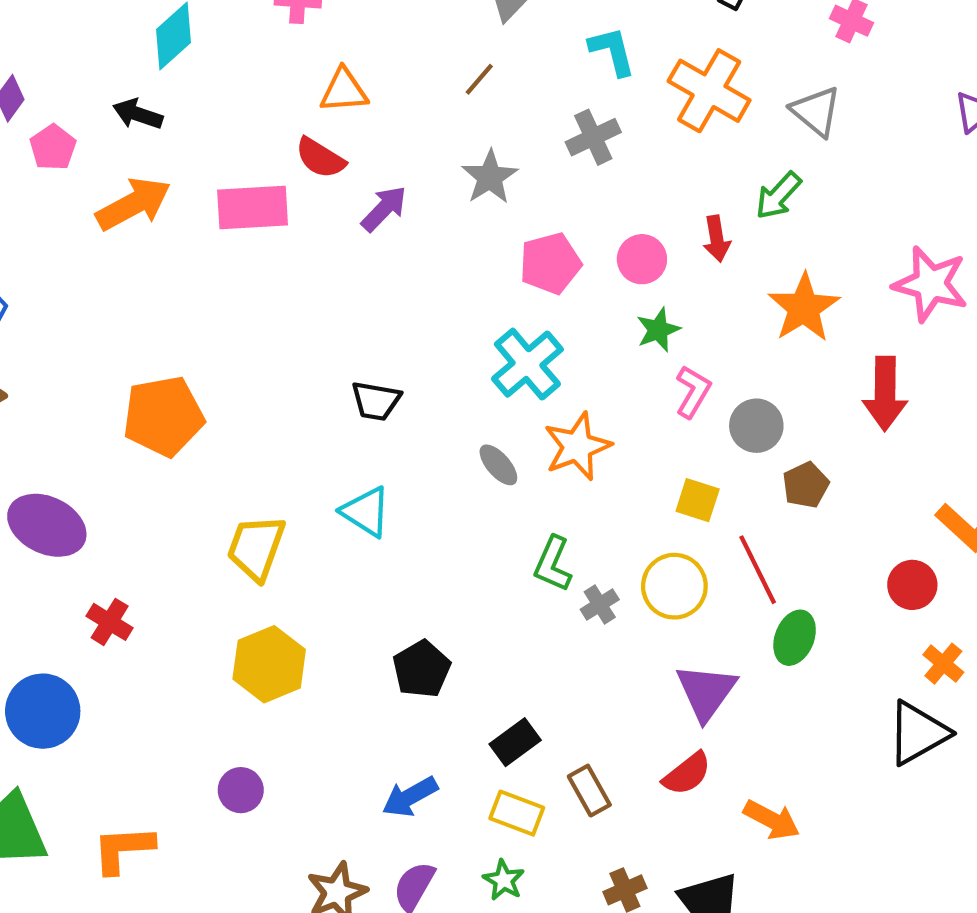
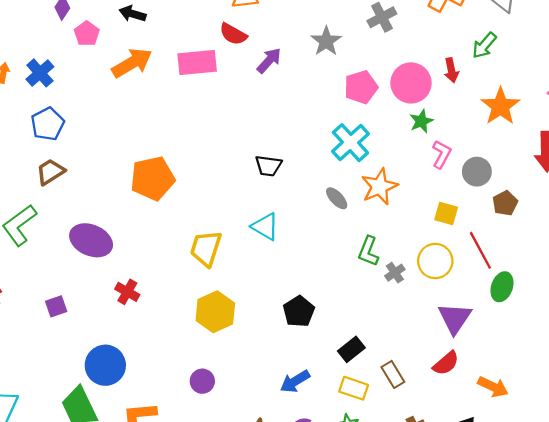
pink circle: (642, 259) -> (411, 83), size x1.5
blue circle: (43, 711) -> (105, 365), moved

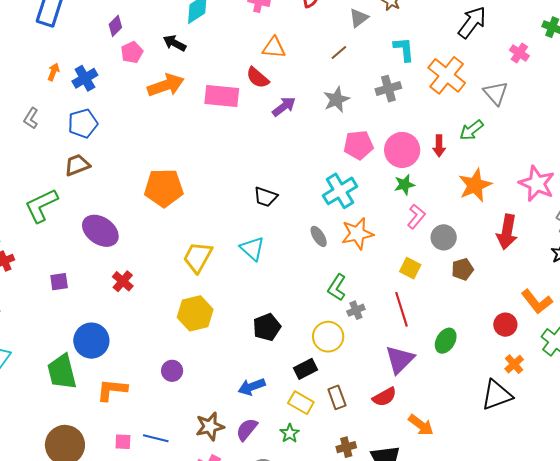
red line: (480, 250) -> (401, 309), moved
yellow circle: (435, 261) -> (328, 337), moved

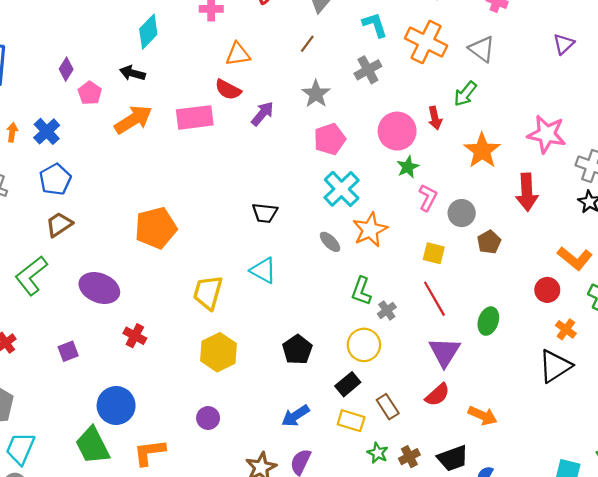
pink pentagon: (358, 145) -> (330, 139), moved
green star: (290, 433) -> (378, 453), moved

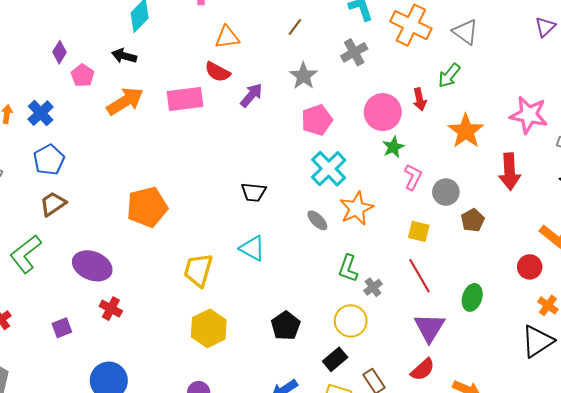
red cross: (135, 336) -> (111, 309), moved

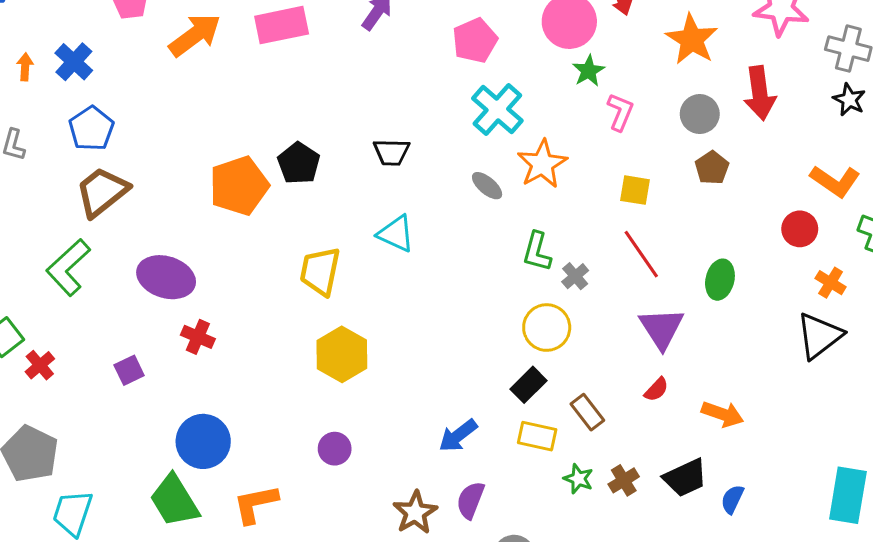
gray circle: (446, 192) -> (700, 114), moved
brown trapezoid: (53, 204) -> (102, 192), size x1.4
black pentagon: (286, 326) -> (299, 163), moved
red semicircle: (423, 369) -> (656, 390), size x0.7

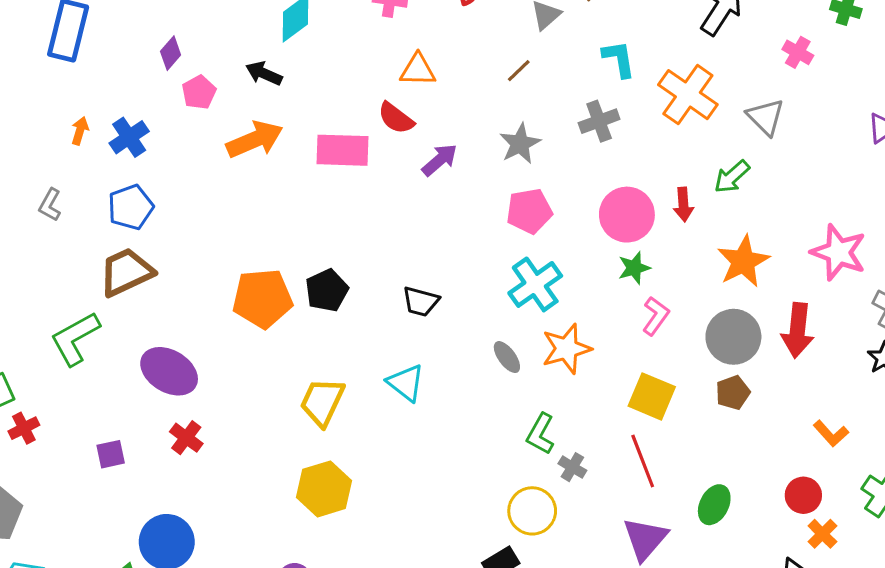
gray circle: (700, 114) -> (733, 337), size x1.4
orange L-shape: (835, 181) -> (831, 433), moved, size x0.7
yellow square: (635, 190) -> (652, 396), size x1.4
red circle: (800, 229) -> (803, 495), moved
gray cross: (575, 276) -> (572, 467), turned -32

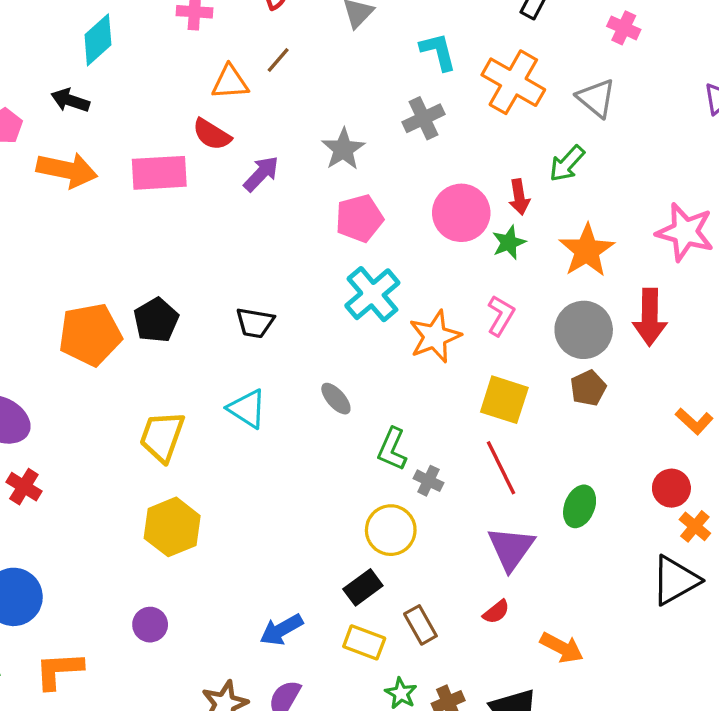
brown line: (519, 71) -> (278, 60), moved
orange arrow: (255, 140) -> (67, 170), turned 40
green star: (634, 268) -> (509, 243), moved
orange star: (567, 349) -> (435, 336), moved
gray ellipse: (507, 357) -> (336, 399), moved

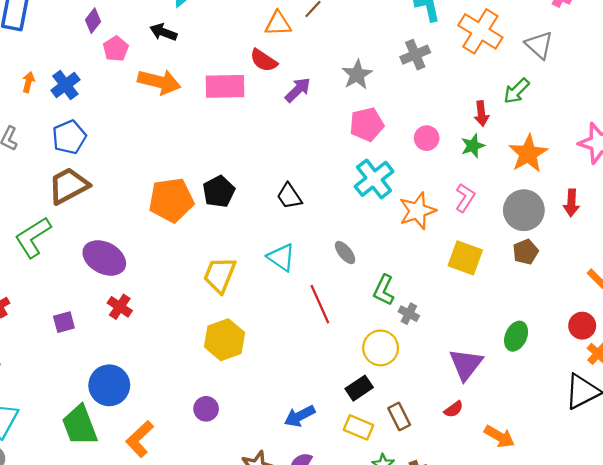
pink circle: (461, 213) -> (427, 138), moved, size x0.6
red arrow: (650, 317) -> (571, 203), size x0.7
black trapezoid: (255, 323) -> (289, 196), turned 44
red line: (501, 468) -> (320, 304), moved
orange L-shape: (59, 670) -> (140, 439), turned -42

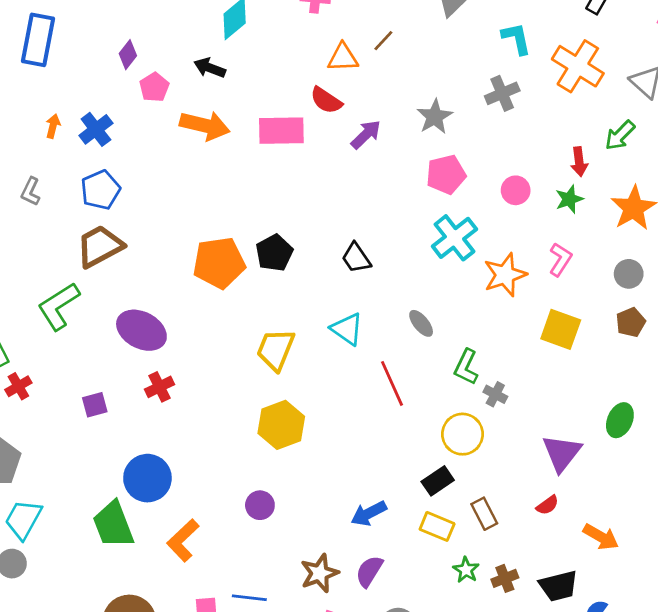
gray circle: (524, 210) -> (629, 274), size x0.6
red cross: (120, 307) -> (160, 387), turned 30

